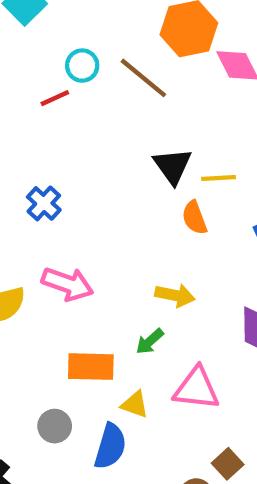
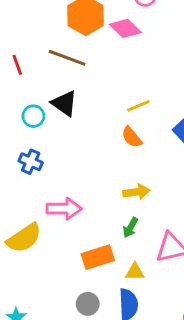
cyan circle: (82, 66) -> (33, 116), moved
red line: (55, 98) -> (17, 65), moved, turned -66
black triangle: (172, 166) -> (64, 103), moved

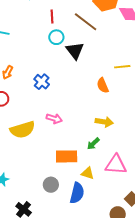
cyan circle: (33, 116) -> (56, 37), moved
orange semicircle: (132, 137) -> (103, 85), moved
pink arrow: (64, 209) -> (54, 119), size x0.7

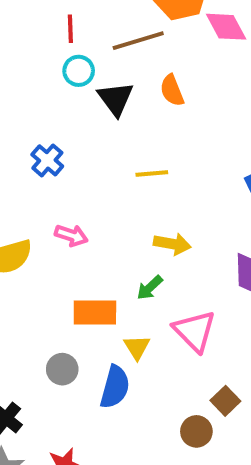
brown line: (86, 22) -> (138, 41), turned -55
yellow line: (122, 67) -> (152, 173), moved
orange semicircle: (103, 85) -> (172, 90), moved
pink triangle: (116, 165) -> (195, 331), turned 40
yellow triangle: (88, 173) -> (137, 347), turned 40

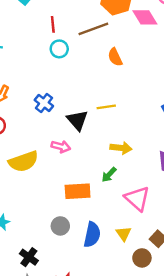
black triangle: (116, 99) -> (77, 120), moved
yellow triangle: (137, 347) -> (123, 234), moved

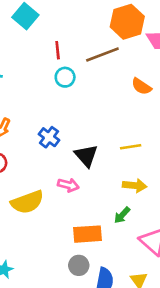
orange semicircle: (115, 57) -> (141, 86), moved, turned -30
yellow line: (106, 107) -> (131, 147), moved
gray circle: (60, 226) -> (79, 265), moved

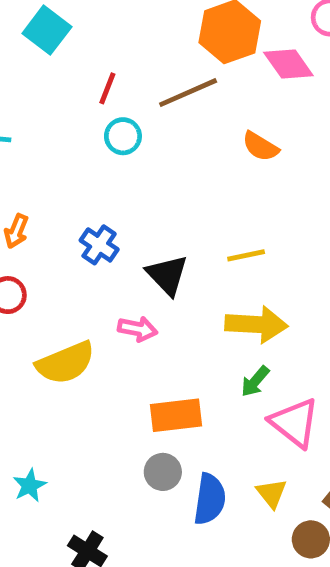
red line: (58, 50) -> (107, 88), turned 30
yellow arrow: (135, 186) -> (256, 324), size x1.4
green arrow: (122, 215) -> (255, 381), moved

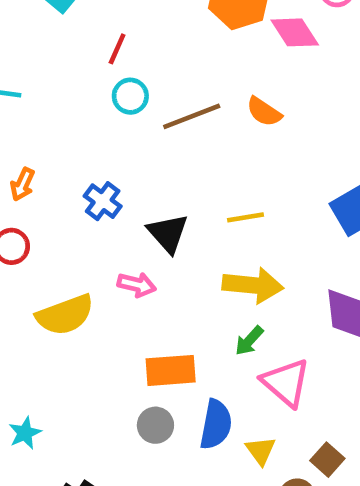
brown line: (188, 93) -> (192, 116), moved
blue semicircle: (210, 499) -> (216, 424), moved

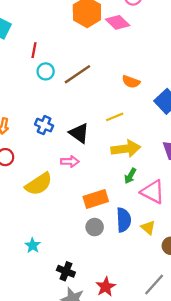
orange semicircle: (264, 112) -> (131, 82), moved

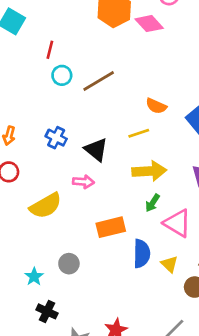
orange semicircle: (131, 82) -> (156, 106), moved
gray circle: (95, 227) -> (69, 264), moved
black cross: (66, 271) -> (47, 311), moved

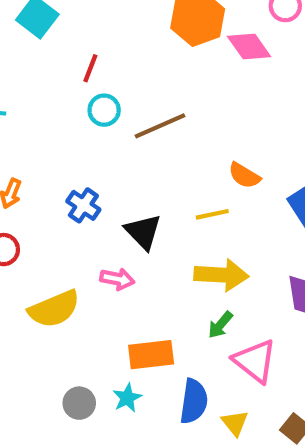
cyan star: (34, 277) -> (127, 398), moved

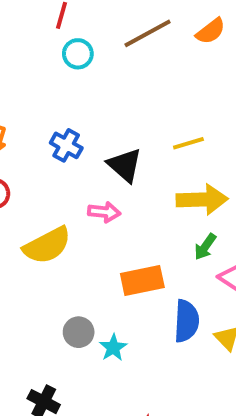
brown line: (160, 126) -> (148, 33), moved
orange semicircle: (244, 175) -> (211, 31), moved, turned -64
cyan star: (127, 398) -> (113, 348), moved

